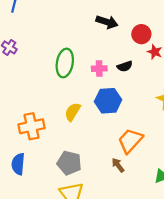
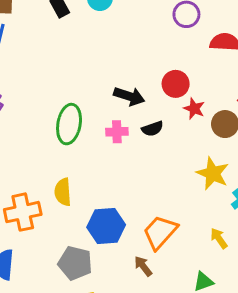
black arrow: (107, 22) -> (129, 96), moved
blue hexagon: (108, 101) -> (106, 226), moved
yellow semicircle: (73, 112) -> (63, 192), moved, turned -36

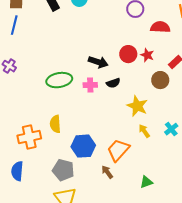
red star: (194, 109) -> (147, 55), moved
green ellipse: (69, 124) -> (59, 80), turned 70
yellow star: (213, 173) -> (137, 106), moved
yellow arrow: (219, 238) -> (144, 131), moved

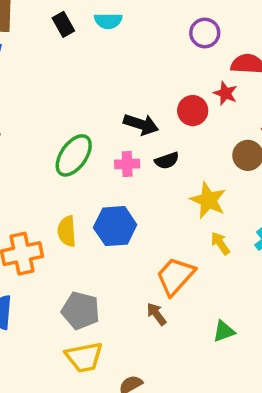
red star: (147, 55) -> (225, 93), moved
green ellipse: (59, 80) -> (74, 155), turned -45
blue hexagon: (83, 146) -> (115, 226), moved

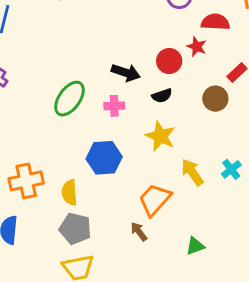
black semicircle: (167, 161) -> (162, 96), moved
yellow star: (208, 200) -> (160, 136), moved
yellow semicircle: (67, 231) -> (69, 192), moved
yellow arrow: (220, 243) -> (192, 172), size x1.4

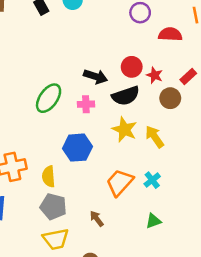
red star: (197, 47) -> (155, 75), moved
black semicircle: (162, 96) -> (126, 96), size x1.6
cyan cross: (231, 169) -> (152, 180), moved
yellow arrow: (192, 172) -> (155, 137), moved
brown arrow: (139, 231) -> (97, 219), moved

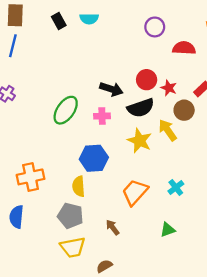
yellow arrow: (155, 137) -> (168, 130), moved
yellow semicircle: (49, 176) -> (79, 186), moved
cyan cross: (152, 180) -> (176, 188), moved

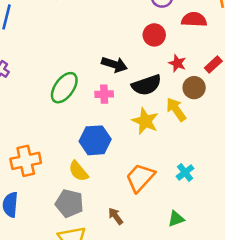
red circle: (147, 80) -> (154, 35), moved
yellow semicircle: (79, 186) -> (78, 171), turned -36

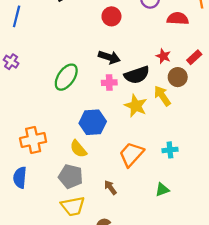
red circle: (154, 35) -> (111, 16), moved
pink cross: (104, 94) -> (109, 83), moved
cyan cross: (185, 172) -> (170, 150), turned 32

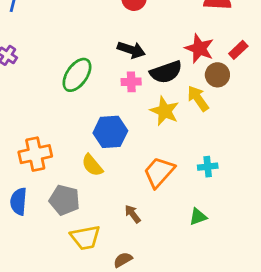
red star: (163, 56) -> (199, 48), size x1.5
gray pentagon: (71, 176) -> (64, 200), moved

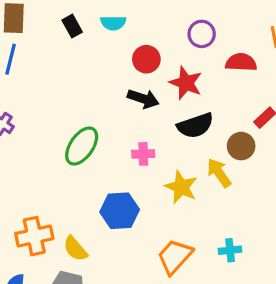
red star: (199, 48) -> (186, 83), moved
black arrow: (131, 50) -> (143, 99), moved
black semicircle: (166, 72) -> (195, 126), moved
yellow semicircle: (92, 165) -> (75, 249), moved

